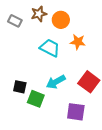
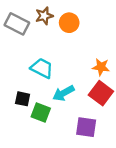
gray rectangle: (15, 21) -> (17, 24), size x1.5
orange star: (78, 42) -> (101, 67), moved
cyan trapezoid: (50, 48) -> (42, 68), moved

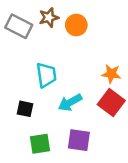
cyan trapezoid: (42, 68) -> (46, 75), turned 55
green square: (41, 112) -> (40, 144), moved, turned -30
purple square: (86, 127) -> (79, 140), moved

